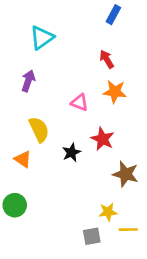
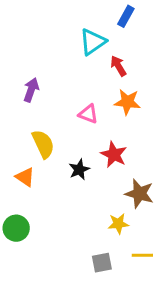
cyan triangle: (42, 38) -> (93, 42), moved
yellow star: (108, 212) -> (118, 224), moved

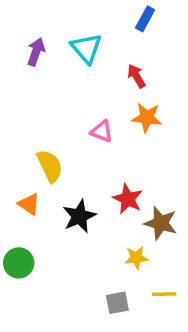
cyan triangle: (93, 42) -> (86, 48), moved, turned -36
purple arrow: (31, 90) -> (36, 52), moved
red star: (114, 155) -> (128, 199), moved
black star: (79, 170) -> (79, 216), moved, size x1.4

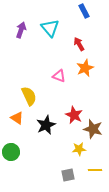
blue rectangle: (145, 19) -> (84, 11), turned -56
orange star: (147, 118) -> (85, 68), turned -30

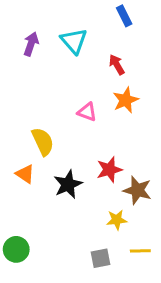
red star: (74, 115) -> (109, 170), turned 30
green circle: (11, 152) -> (16, 249), moved

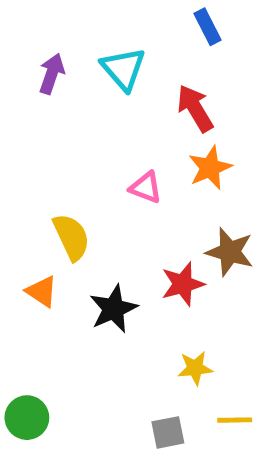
red arrow: (117, 65) -> (195, 108), size x1.4
brown star: (137, 190) -> (230, 252), moved

